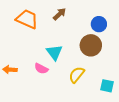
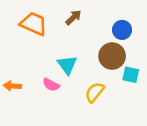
cyan square: (107, 86) -> (131, 75), moved

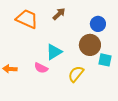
cyan triangle: (67, 65) -> (54, 52), turned 36

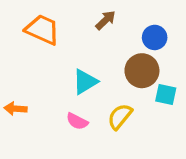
brown arrow: (59, 14) -> (106, 20), moved
pink semicircle: (41, 68) -> (77, 121), moved

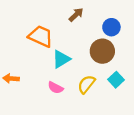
orange trapezoid: (42, 30) -> (41, 36), moved
cyan square: (166, 94) -> (116, 80), moved, turned 35

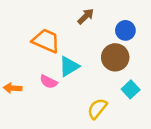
yellow semicircle: (86, 84) -> (97, 109), moved
pink semicircle: (56, 88) -> (49, 82), moved

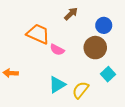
cyan triangle: (69, 66) -> (57, 85), moved
pink semicircle: (49, 82) -> (57, 50), moved

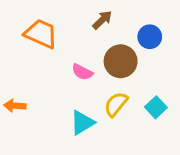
orange trapezoid: (38, 34) -> (41, 34), moved
brown circle: (95, 48) -> (121, 61), moved
yellow semicircle: (80, 90) -> (116, 104), moved

